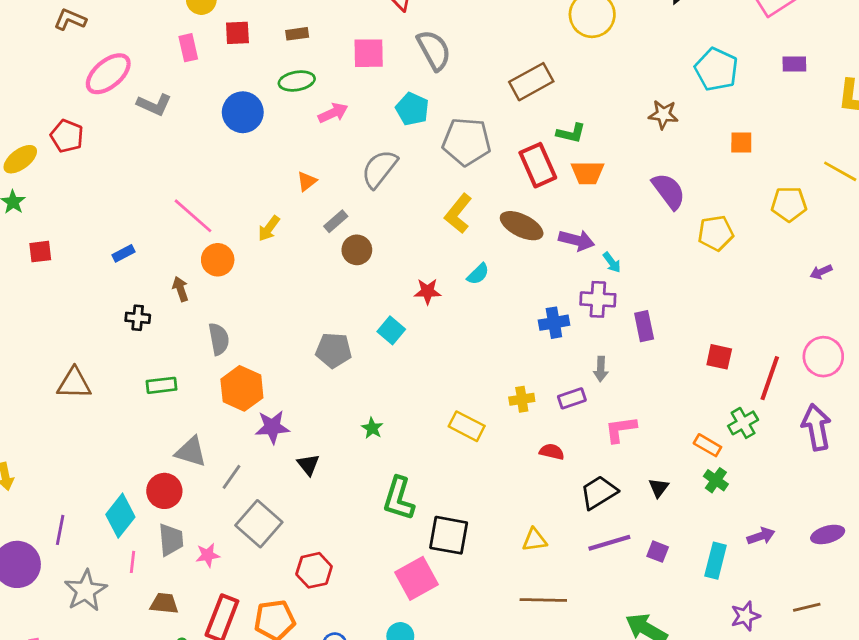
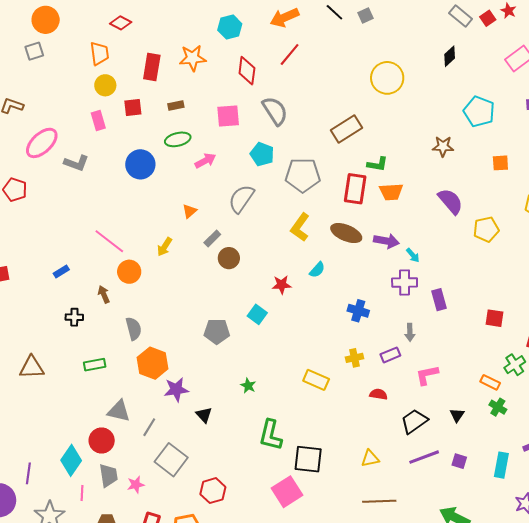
red rectangle: (538, 165) -> (355, 189), turned 36
blue cross: (554, 323) -> (358, 311), moved, turned 30

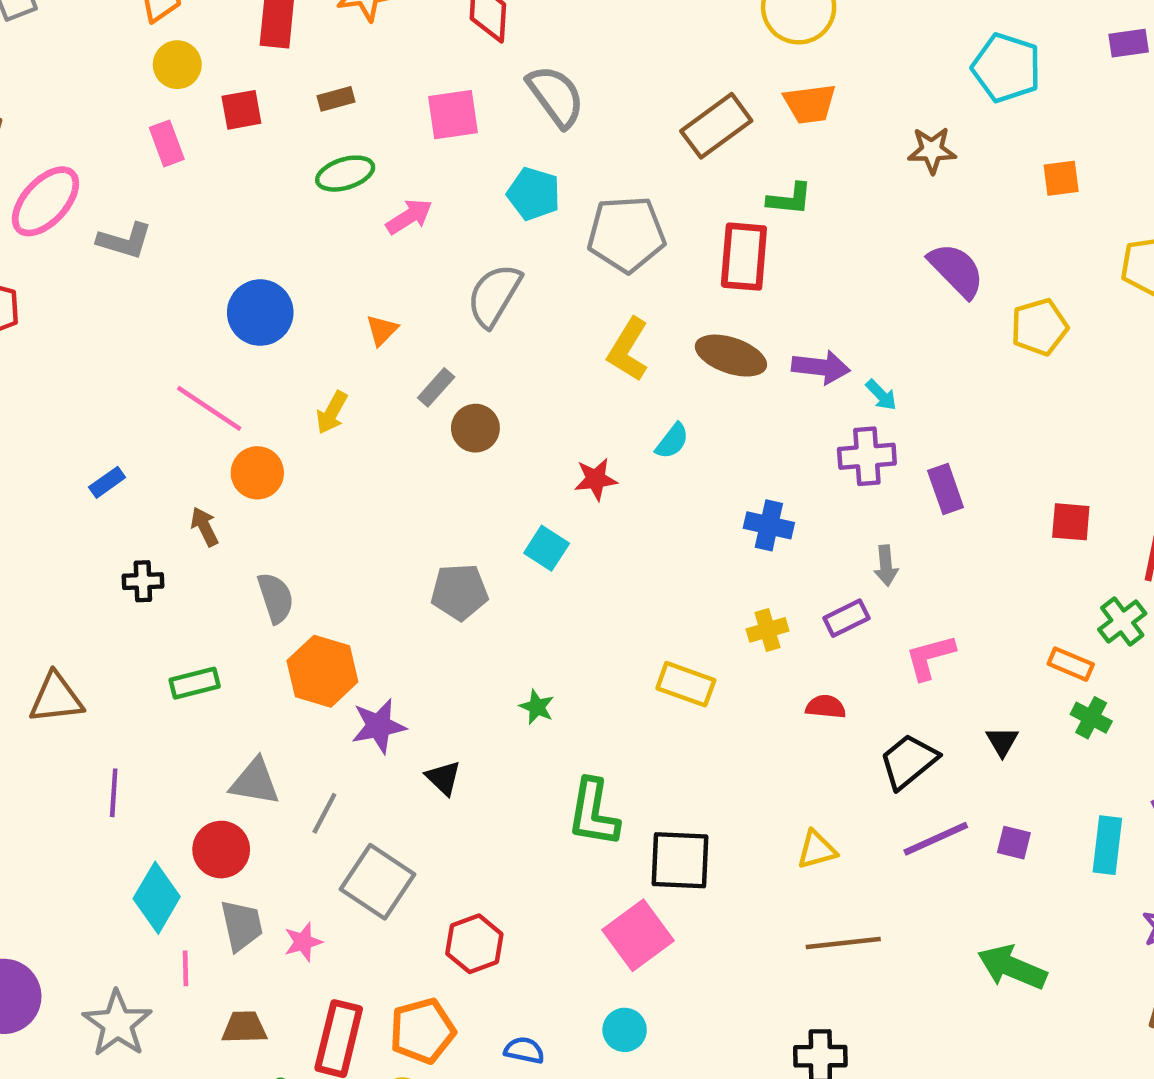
blue circle: (140, 164) -> (260, 313), moved
orange trapezoid: (391, 192) -> (810, 104), moved
purple line: (28, 473) -> (114, 793), moved

